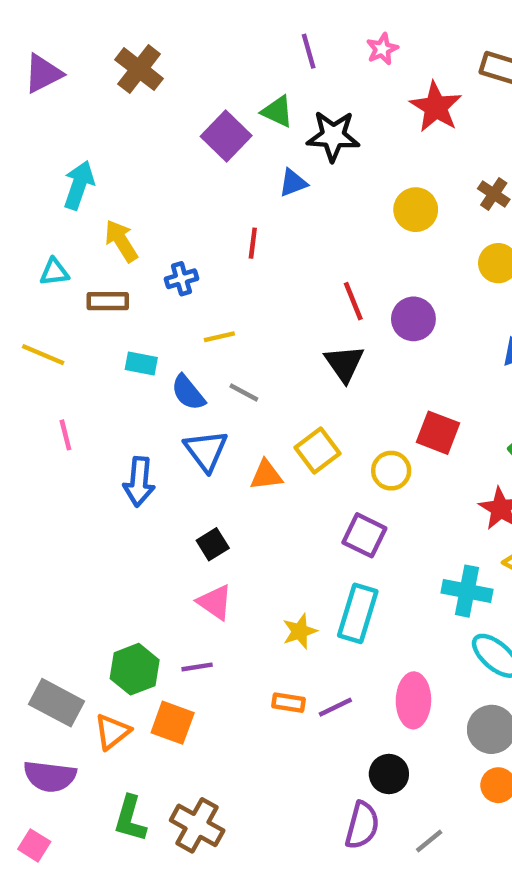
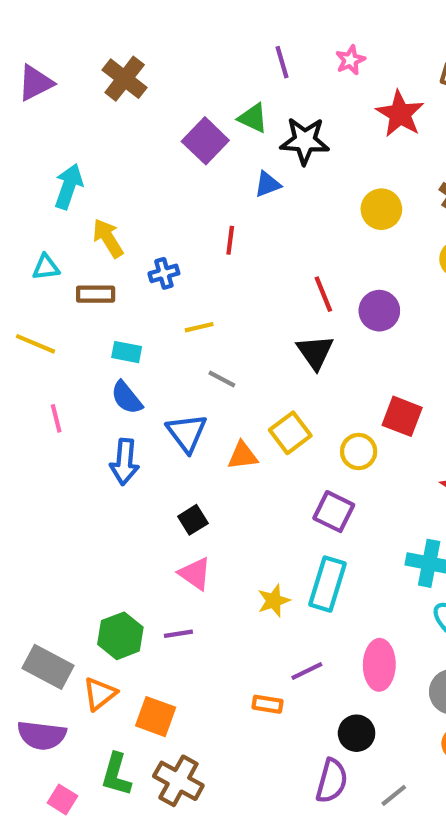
blue semicircle: (188, 393) -> (127, 398), moved
orange rectangle: (289, 703) -> (267, 704), moved
orange square: (173, 723) -> (156, 717), moved
pink square: (34, 845) -> (62, 799), moved

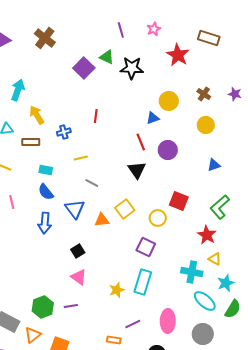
blue triangle: (267, 184) -> (153, 118), moved

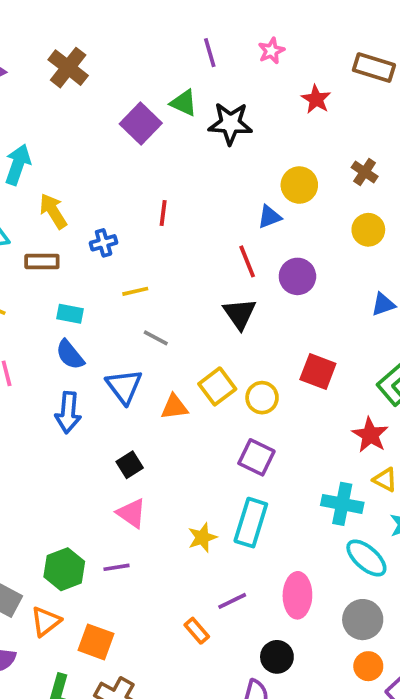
red star: (178, 55) -> (316, 99), size x0.7
yellow circle: (158, 218) -> (262, 398), moved
orange rectangle: (114, 340) -> (197, 631), turned 40

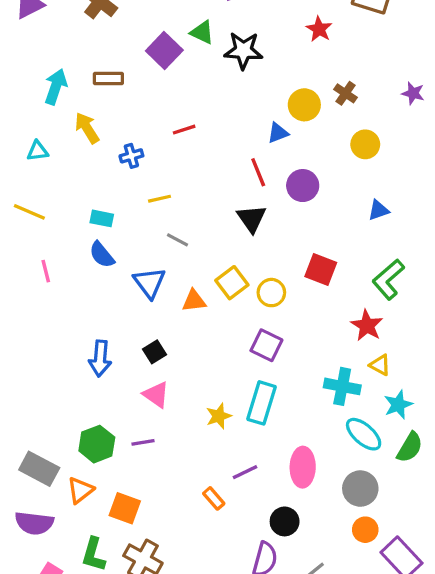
brown cross: (365, 172) -> (345, 93), moved
red line: (163, 213) -> (184, 130), turned 65
brown rectangle: (42, 261) -> (108, 78), moved
blue arrow: (68, 413) -> (100, 358), moved

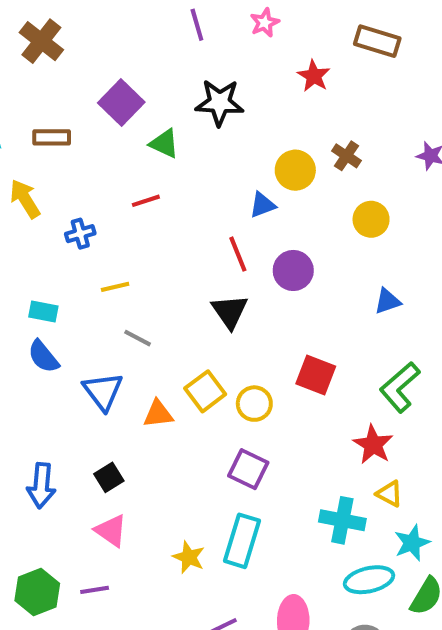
green triangle: (202, 32) -> (164, 144), moved
yellow star: (219, 416) -> (189, 557), turned -30
cyan ellipse: (364, 434) -> (369, 580), turned -54

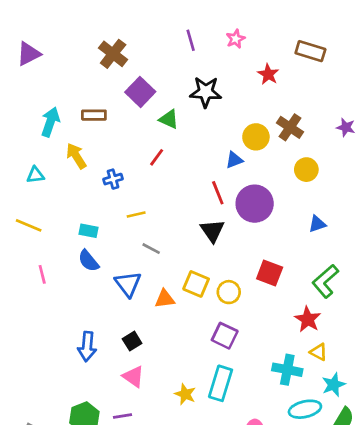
brown cross: (41, 41) -> (113, 54), moved
brown cross: (346, 156) -> (290, 127), size x1.4
red line: (146, 201) -> (157, 157), turned -36
purple circle: (293, 270) -> (255, 204), size x1.4
yellow square: (205, 391) -> (196, 284), turned -30

